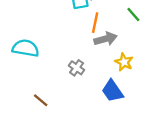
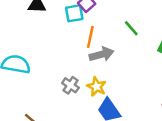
yellow star: (124, 62) -> (97, 87), moved

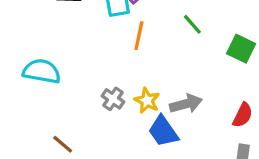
gray arrow: (102, 54) -> (186, 104), moved

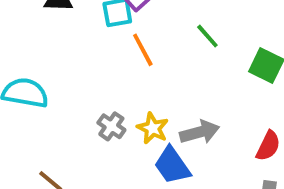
orange line: (139, 36) -> (143, 50), turned -40

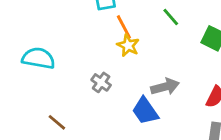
yellow star: (153, 128) -> (128, 45), moved

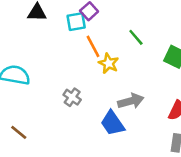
yellow star: (128, 45) -> (109, 63), moved
brown line: (57, 122) -> (19, 132), moved

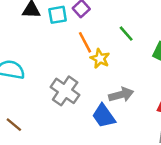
cyan square: (76, 22) -> (58, 15), moved
gray cross: (72, 97) -> (65, 91), size x1.6

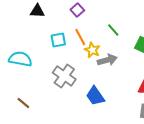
cyan square: (58, 15) -> (58, 40), moved
gray arrow: (121, 95) -> (107, 60), moved

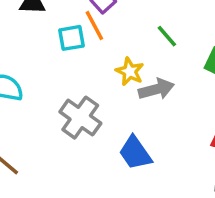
orange line: (80, 37) -> (94, 26), moved
cyan square: (58, 40) -> (71, 38), moved

